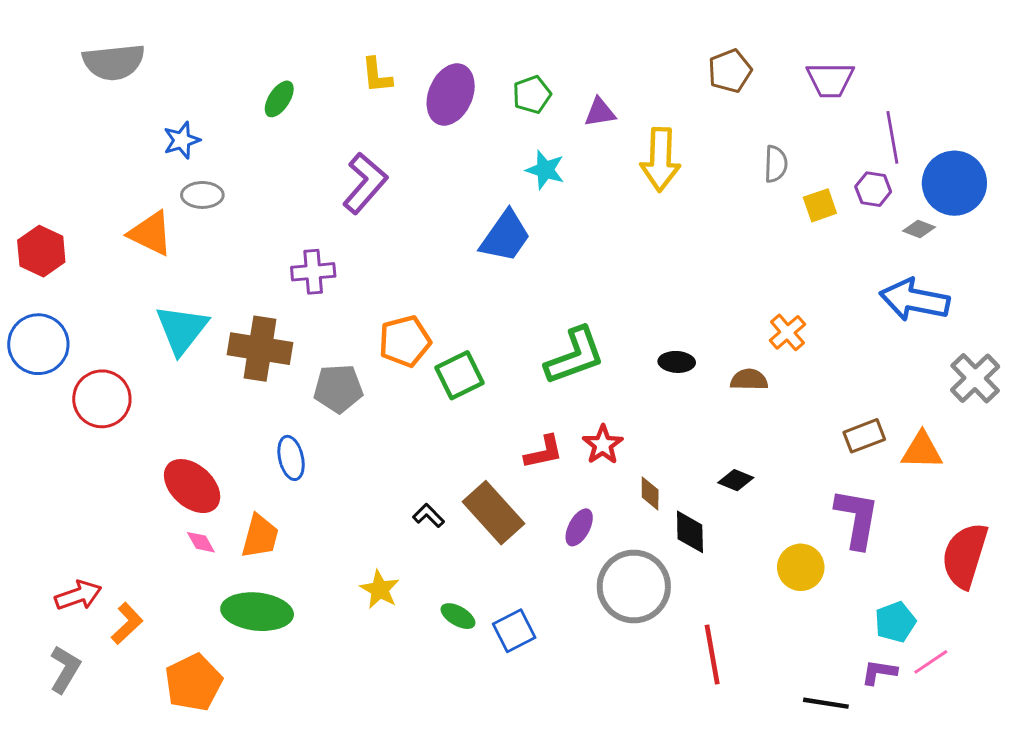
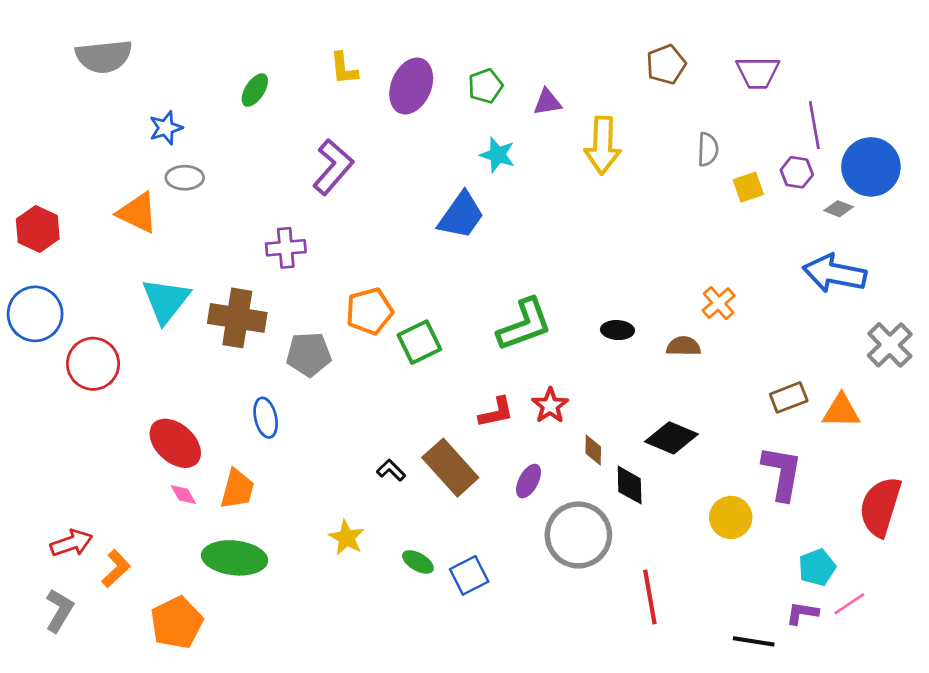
black diamond: (736, 480) -> (671, 438), size x1.6

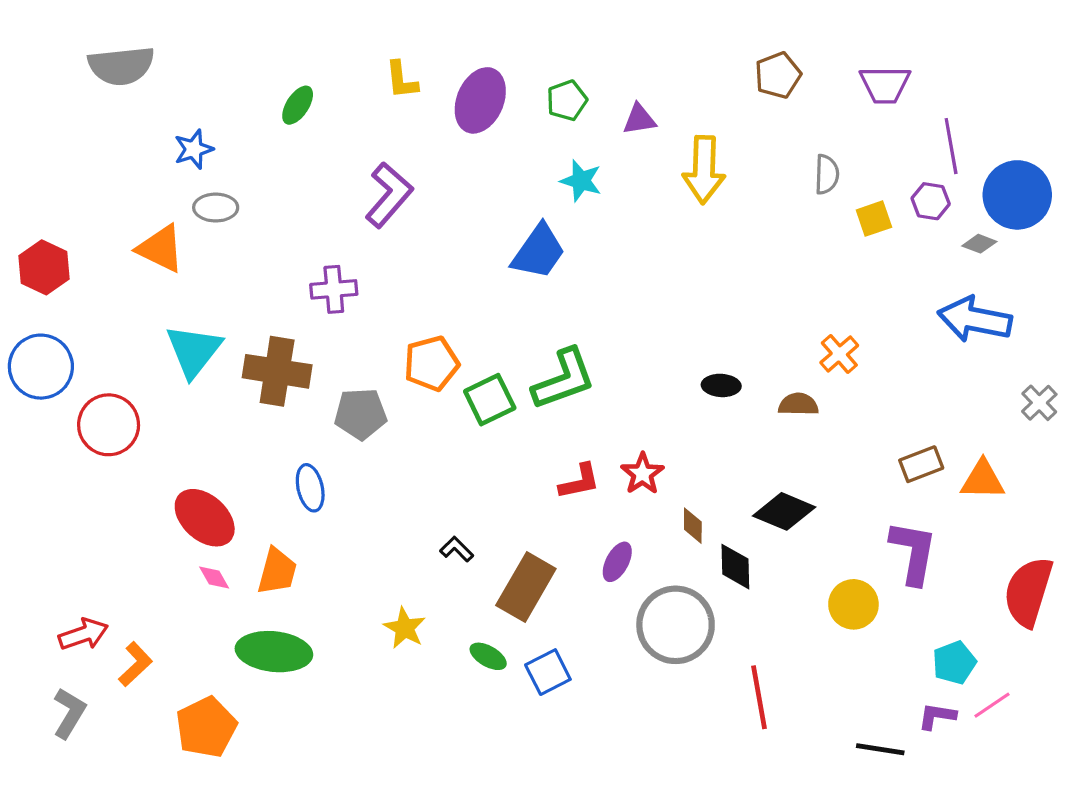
green L-shape: (524, 325) -> (564, 379), moved
gray cross: (890, 345) -> (1039, 403), size x0.7
brown rectangle: (450, 468) -> (526, 587), moved, turned 72

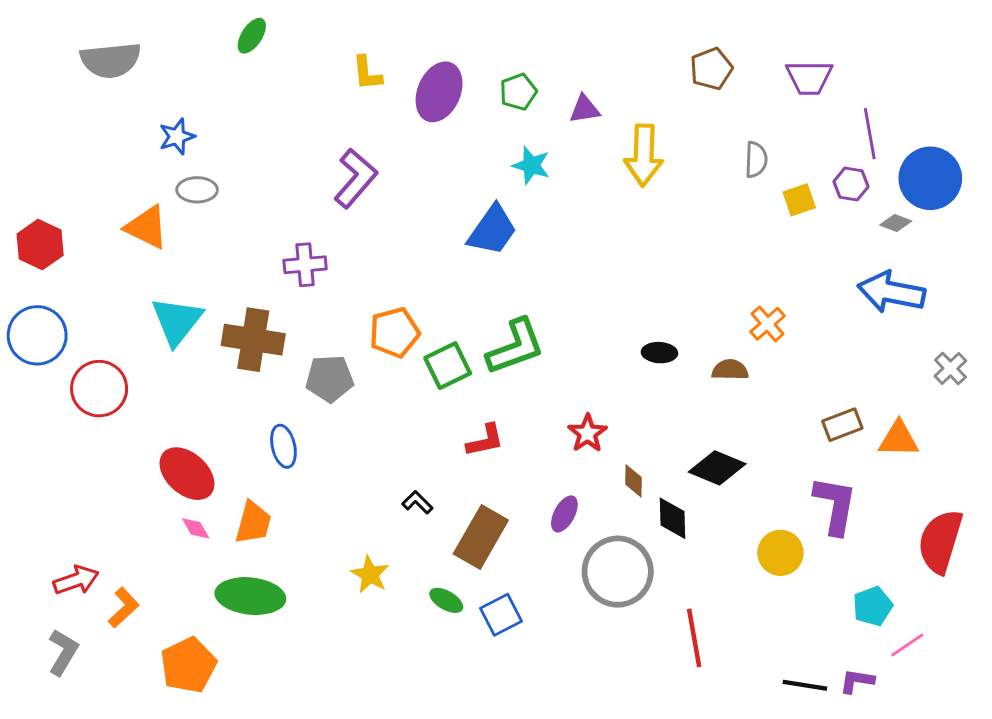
green ellipse: (298, 105) -> (252, 36), moved
red L-shape: (579, 482) -> (485, 440), moved
purple L-shape: (937, 716) -> (857, 681), moved

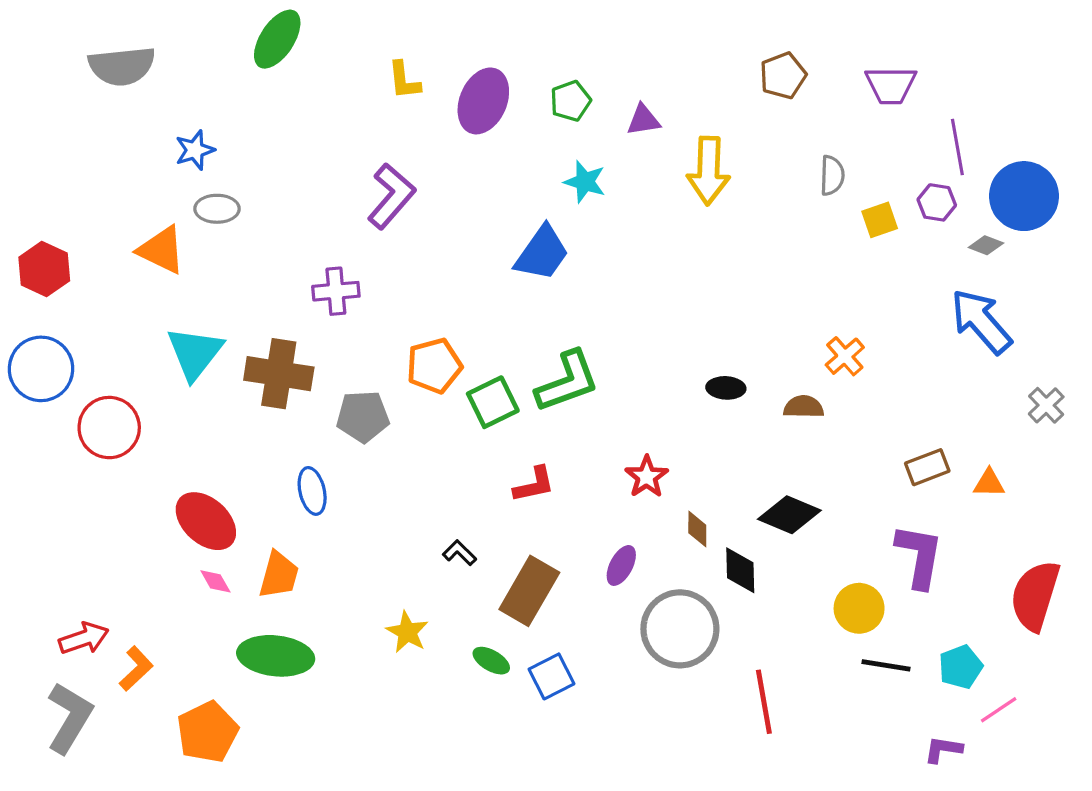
green ellipse: (252, 36) -> (277, 39), size x1.5
blue arrow: (891, 292) -> (981, 321), turned 38
orange triangle: (899, 439) -> (989, 483), size x0.7
gray L-shape: (63, 652) -> (70, 718), size x1.4
black line: (805, 685) -> (886, 665), moved

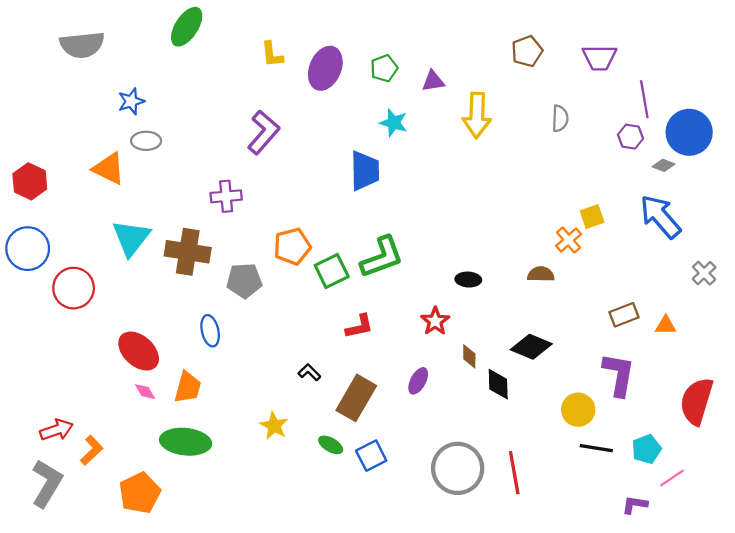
yellow square: (880, 220) -> (592, 217), moved
blue trapezoid: (542, 253) -> (365, 171), turned -36
black ellipse: (726, 388) -> (468, 280), moved
gray circle: (680, 629) -> (458, 468), moved

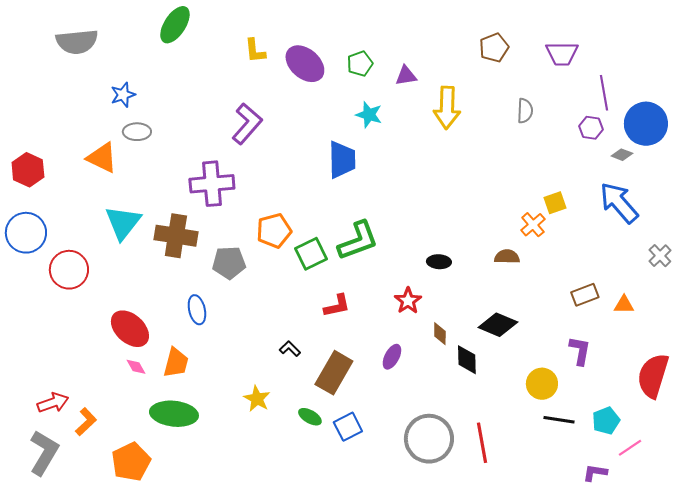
purple ellipse: (325, 68) -> (305, 64), turned -72
purple cross: (226, 196) -> (212, 184), size x1.5
purple L-shape: (619, 374) -> (580, 351), size x0.7

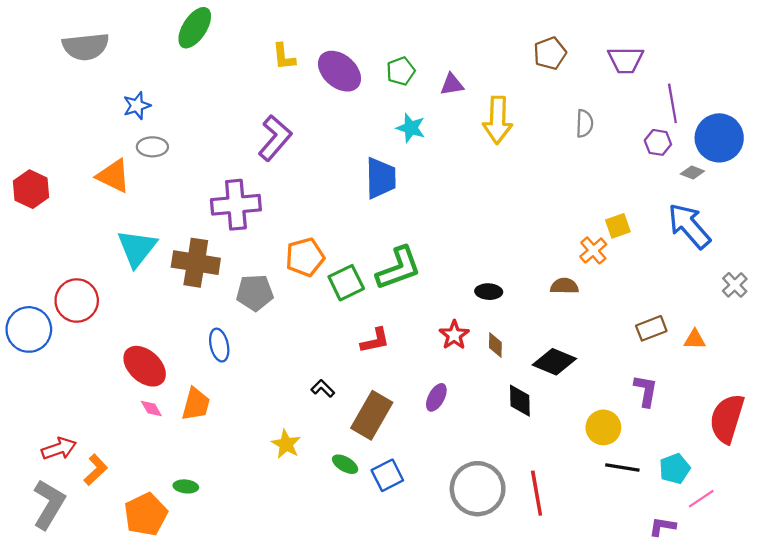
blue circle: (26, 233) -> (29, 329), moved
brown diamond: (440, 334) -> (495, 345), moved
green ellipse: (174, 414) -> (186, 486), moved, size x0.5

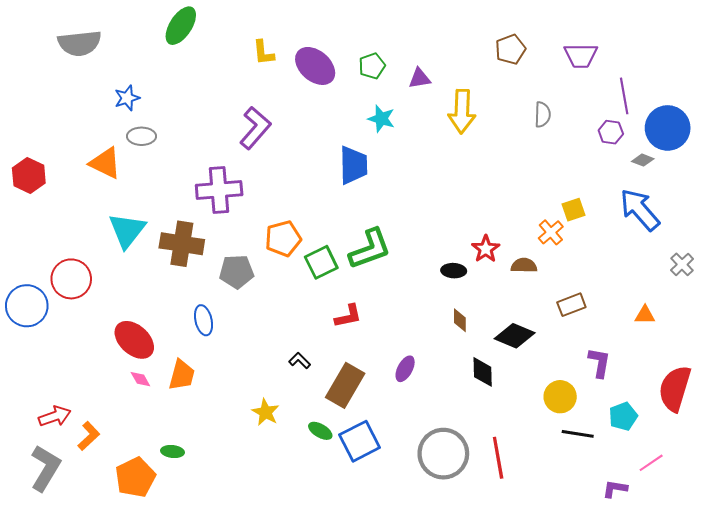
brown rectangle: (651, 328) -> (571, 305), moved
red star: (454, 335) -> (486, 249), moved
cyan pentagon: (675, 469) -> (623, 416), moved
blue square: (387, 475) -> (360, 441), size x1.4

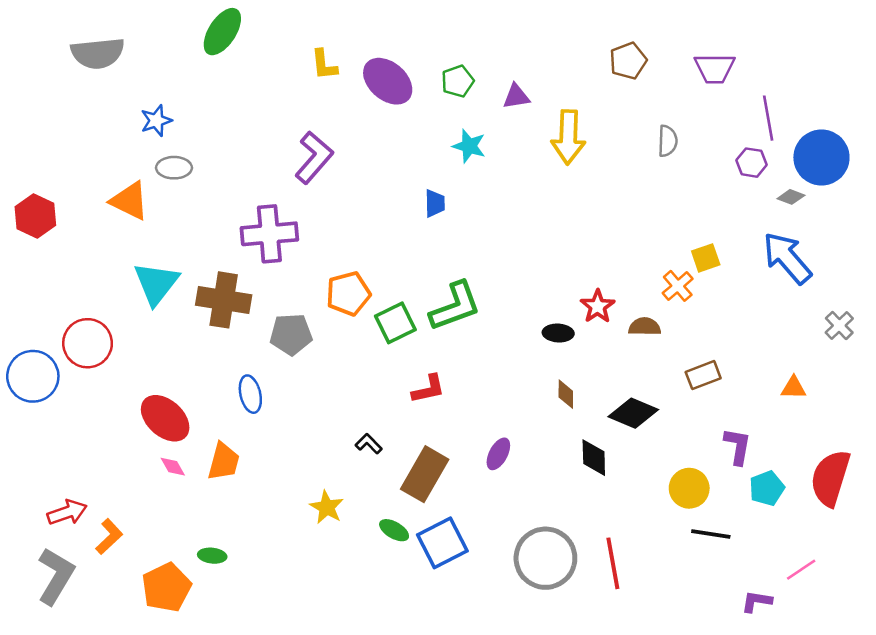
blue trapezoid: (353, 165) -> (435, 203), size x0.6
cyan pentagon: (623, 416) -> (767, 488), moved

